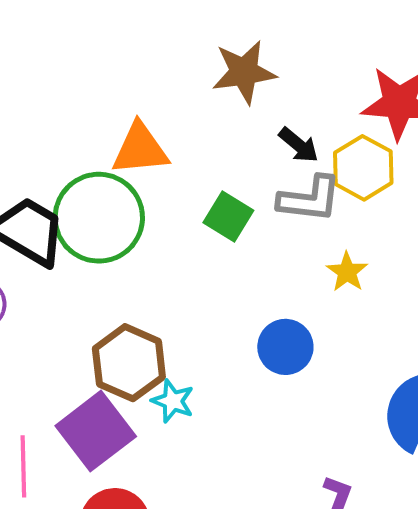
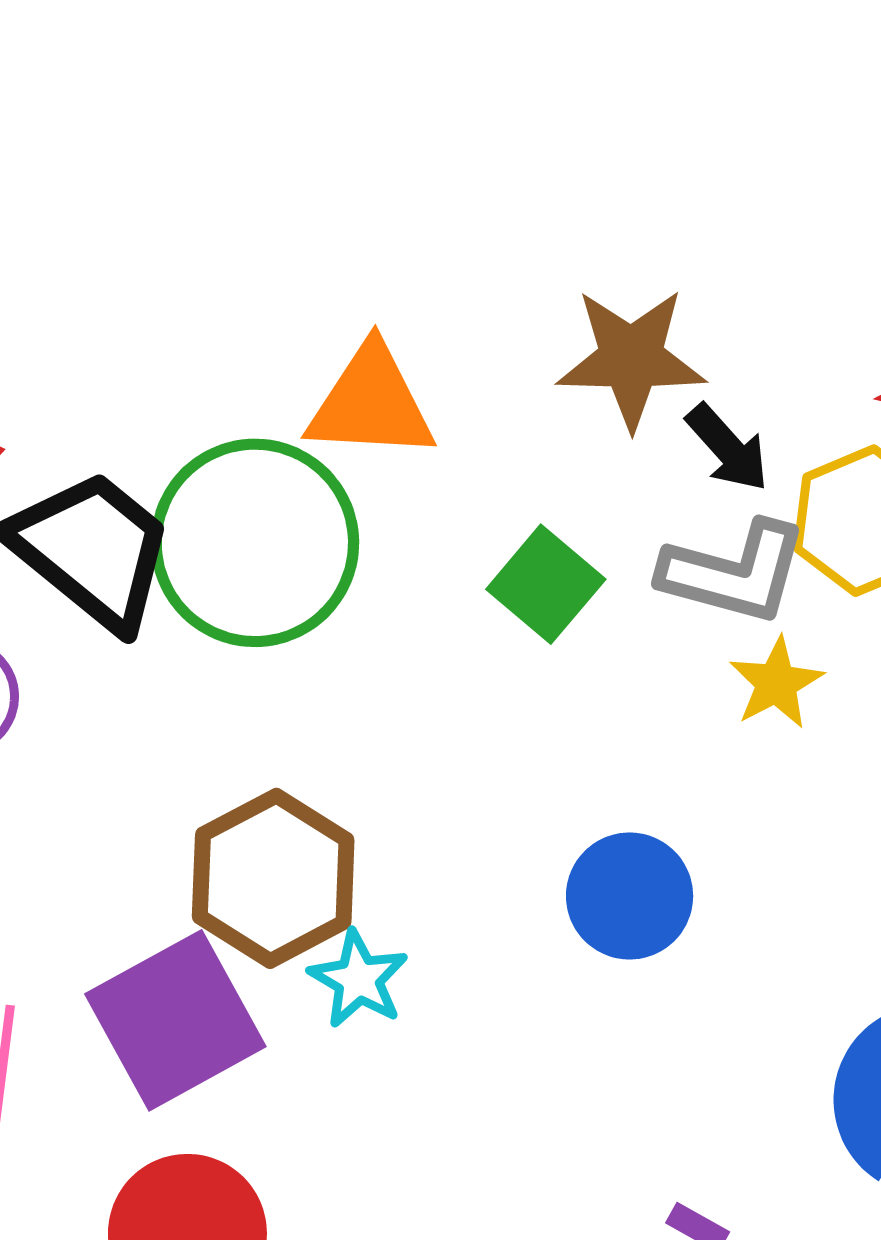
brown star: (244, 72) -> (631, 358), moved
yellow star: (347, 272) -> (776, 683), moved

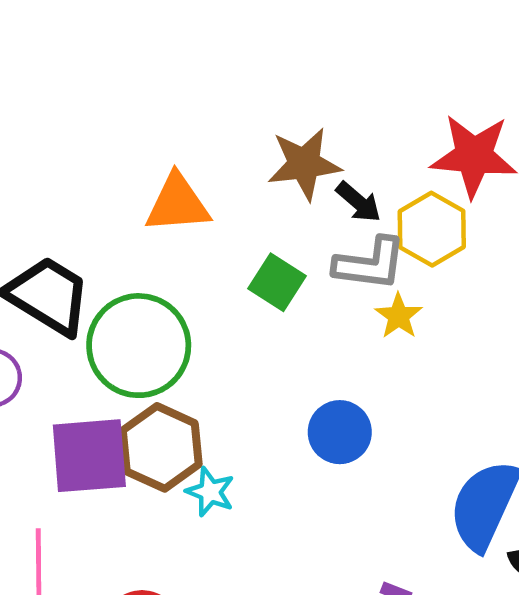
green circle: (255, 543) -> (139, 346), moved
purple square: (175, 1020) -> (89, 456), moved, turned 32

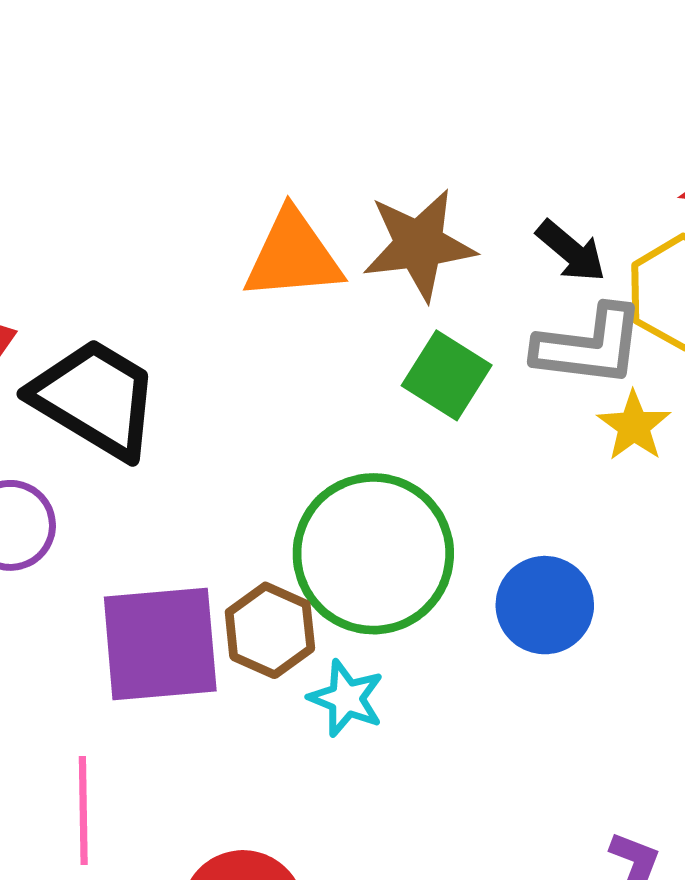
brown star: (304, 164) -> (419, 245), moved
green circle: (139, 346) -> (373, 554), moved
brown hexagon: (161, 447) -> (270, 630), size x0.7

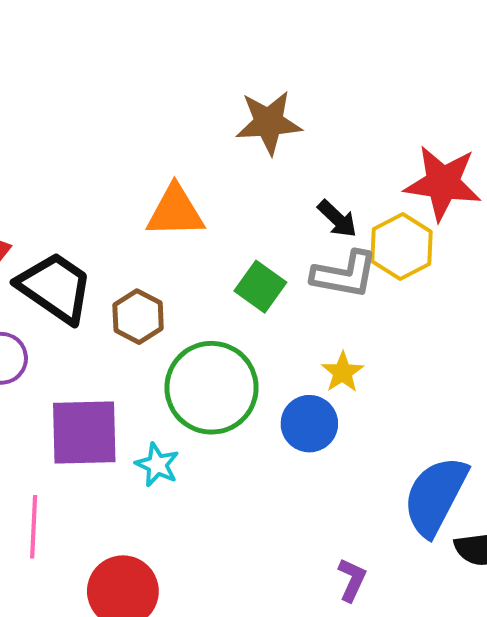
brown star: (419, 245) -> (269, 122), moved
yellow star: (634, 426) -> (343, 372), moved
brown hexagon: (270, 630) -> (138, 317), moved
cyan star: (346, 698) -> (157, 465), moved

